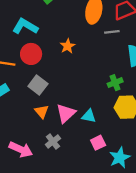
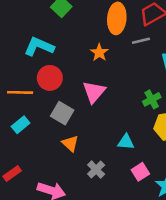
orange star: (68, 46) -> (99, 53), moved
pink triangle: (66, 113) -> (94, 92), moved
gray cross: (53, 142) -> (96, 169), moved

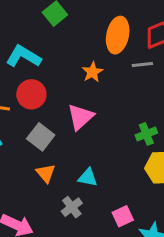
cyan triangle: (126, 142) -> (88, 177), moved

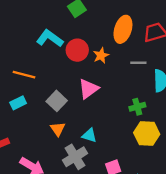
gray line: (142, 64) -> (138, 63), moved
red circle: (31, 94) -> (77, 50), moved
gray cross: (72, 207) -> (75, 157), size x1.5

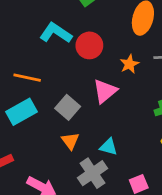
orange star: (101, 56) -> (129, 64), moved
cyan rectangle: (18, 103) -> (21, 112), size x1.5

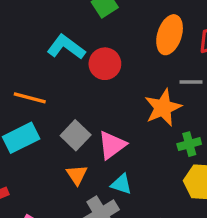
orange star: (129, 64) -> (163, 108), moved, size x1.6
pink triangle: (105, 91) -> (112, 145), moved

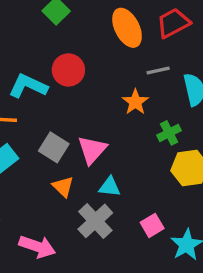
orange ellipse: (170, 35) -> (127, 28), turned -33
cyan L-shape: (66, 47) -> (28, 86), moved
orange star: (163, 108) -> (135, 102), size x0.7

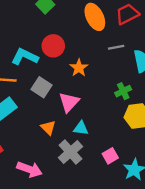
orange star: (135, 102) -> (79, 68), moved
gray square: (54, 147) -> (41, 87), moved

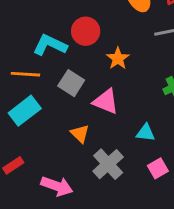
pink triangle: (69, 102) -> (106, 101), turned -50
cyan triangle: (81, 128) -> (146, 133), moved

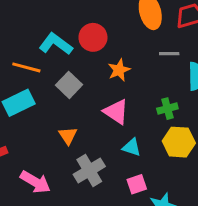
pink triangle: (106, 101) -> (116, 112), moved

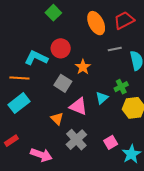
gray square: (69, 85) -> (63, 83), moved
pink triangle: (116, 112) -> (78, 106), moved
cyan triangle: (132, 147) -> (102, 98), moved, turned -48

